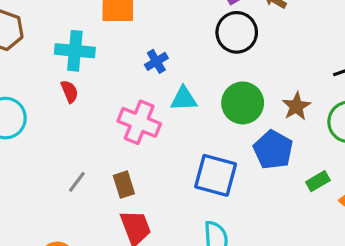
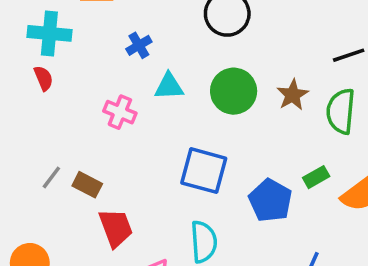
pink cross: (139, 122) -> (120, 112), size x0.7
blue pentagon: (273, 150) -> (270, 201), moved
brown rectangle: (124, 185) -> (87, 185), moved, turned -45

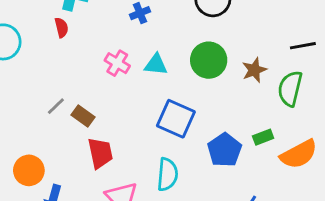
cyan triangle: (169, 86) -> (156, 64), moved

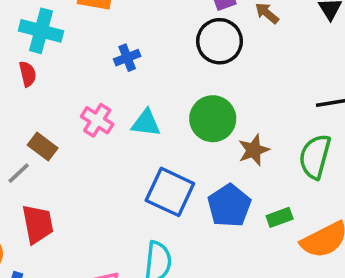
brown star: (254, 70) -> (254, 150), moved
brown rectangle: (83, 116) -> (43, 146), moved
blue pentagon: (225, 150) -> (229, 206), moved
red trapezoid: (100, 153) -> (38, 224), moved

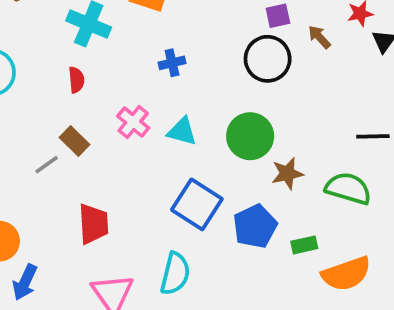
red semicircle: (28, 74) -> (76, 80), moved
green semicircle: (315, 157) -> (348, 188), turned 84
red trapezoid: (38, 224) -> (93, 224), moved

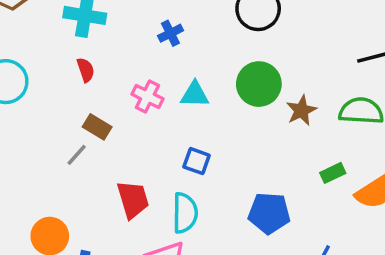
blue square: (197, 204) -> (197, 161), moved, size x0.6
blue pentagon: (255, 226) -> (269, 213), moved, turned -30
cyan semicircle: (175, 274) -> (185, 213), moved

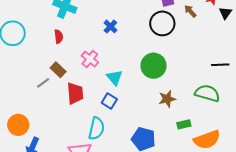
blue cross: (170, 33) -> (110, 26), turned -32
cyan triangle: (195, 94) -> (115, 77), moved, turned 36
brown star: (301, 110) -> (167, 99), moved
red trapezoid: (133, 200) -> (75, 93), moved

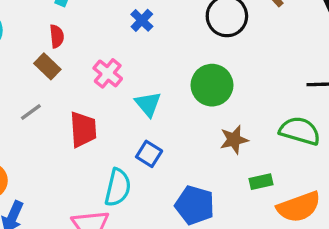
brown rectangle: (58, 70) -> (47, 66), moved
blue square: (109, 101) -> (149, 154), moved

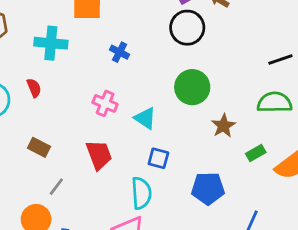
red semicircle: (57, 36) -> (34, 88), moved
brown rectangle: (47, 66) -> (39, 147), moved
gray line: (31, 112) -> (56, 187), moved

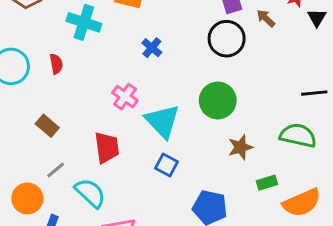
cyan triangle: (145, 118) -> (162, 121), size x1.5
cyan semicircle: (141, 193) -> (90, 193), moved, turned -56

